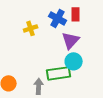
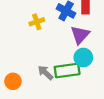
gray arrow: (39, 86) -> (45, 73), moved, turned -49

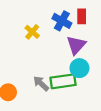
yellow cross: (37, 22) -> (32, 32), turned -32

